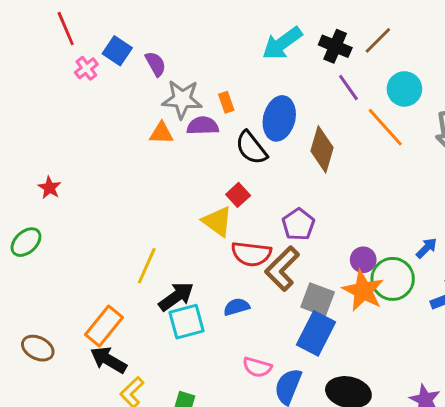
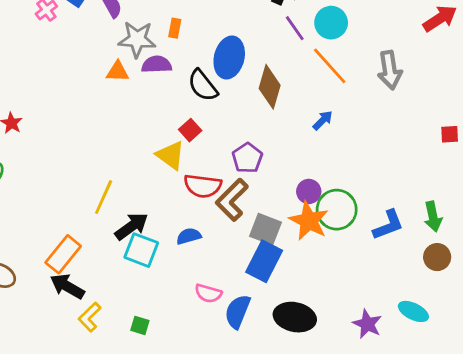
cyan circle: (404, 89) -> (331, 23), moved
orange rectangle: (226, 102) -> (175, 28), moved, turned 30
blue arrow: (427, 248) -> (323, 120), moved
cyan square: (186, 322) -> (141, 250), turned 36

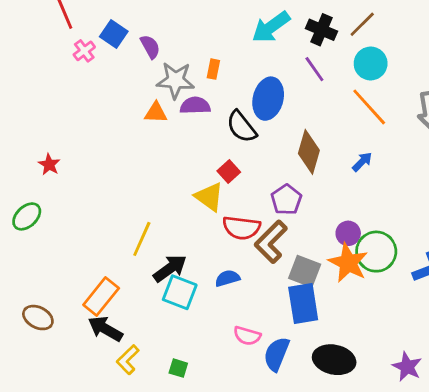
purple line: (295, 28) -> (314, 69), moved
brown diamond: (270, 87) -> (309, 152), moved
blue rectangle: (264, 261) -> (303, 304), turned -36

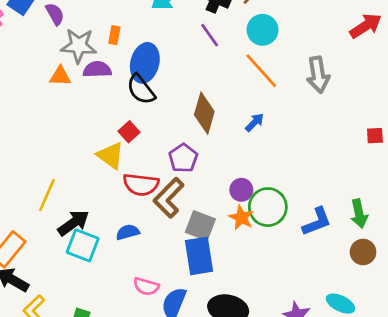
blue ellipse: (268, 99) -> (145, 63), moved
orange star: (348, 263) -> (241, 218), size x0.7

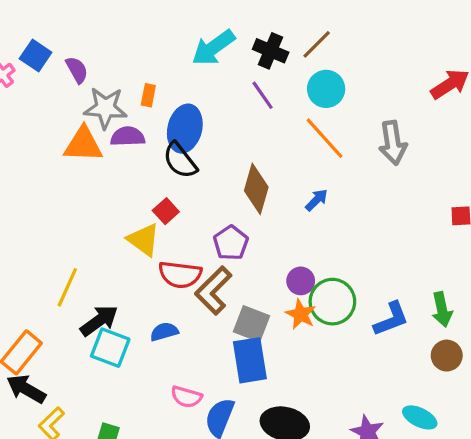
orange triangle: (60, 76) -> (83, 144), size x1.5

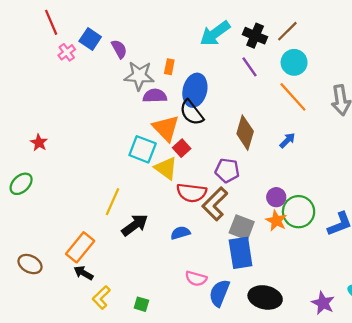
orange triangle: (83, 144) -> (166, 128), moved, turned 44
purple pentagon: (231, 243) -> (227, 170), turned -30
cyan square: (110, 348) -> (143, 149), moved
black arrow: (26, 389) -> (83, 273), size x0.7

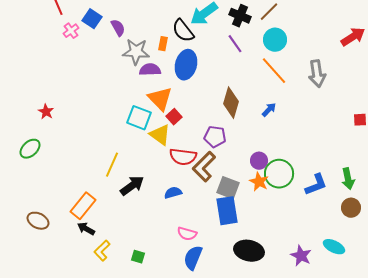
black semicircle: (192, 113) -> (183, 31), moved
blue semicircle: (219, 293) -> (193, 258), moved

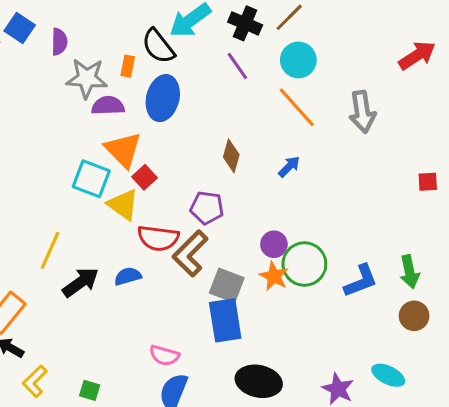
purple semicircle: (118, 28) -> (59, 42), turned 30
brown diamond: (231, 103) -> (231, 156), size x0.7
blue semicircle: (173, 193) -> (128, 276), moved

